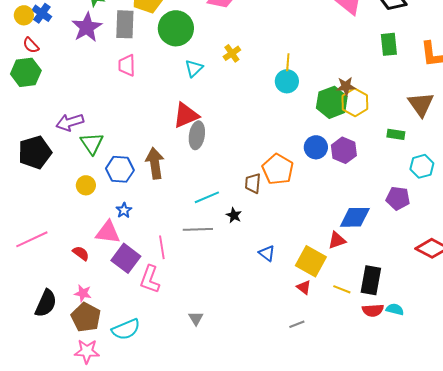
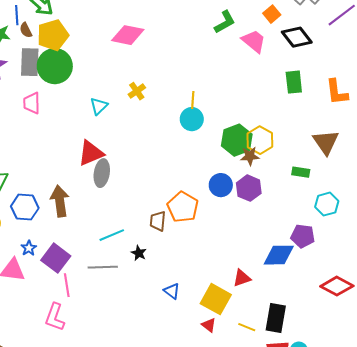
green circle: (176, 28) -> (55, 66), moved
brown star: (346, 86) -> (250, 156), moved
blue diamond: (355, 217) -> (279, 255), moved
purple square: (126, 258) -> (56, 258), moved

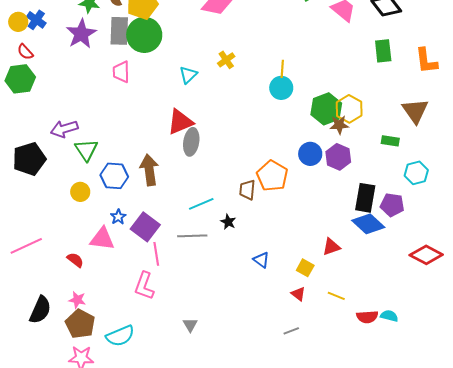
blue diamond: (279, 255) -> (368, 224), turned 44
yellow square: (216, 299) -> (305, 268), size x0.6
black rectangle: (276, 318) -> (365, 198), moved

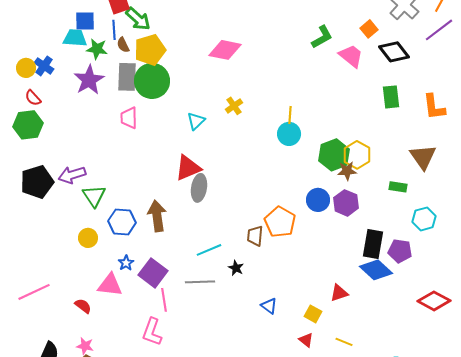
black pentagon: (29, 159) -> (37, 182), moved

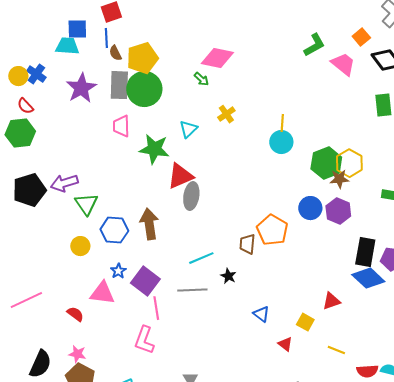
green arrow: (138, 19) -> (201, 79), moved, size x0.6
green star: (97, 49) -> (154, 149), moved, size x1.4
red triangle: (306, 340) -> (285, 344), moved

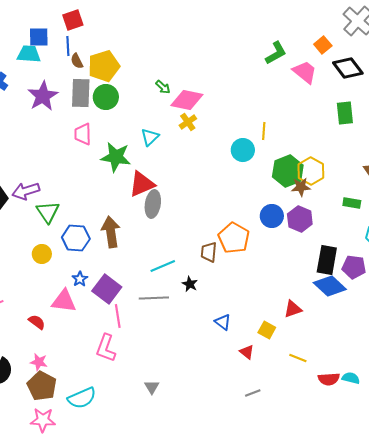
pink diamond: (217, 58) -> (187, 100), moved
green circle: (144, 89) -> (106, 97), size x0.7
yellow line: (282, 123) -> (264, 131), moved

